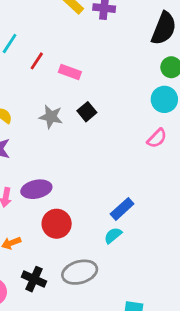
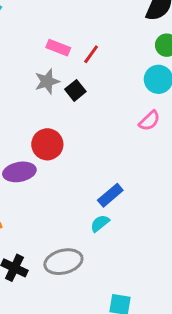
red line: (37, 61) -> (91, 54), moved
gray star: (51, 117) -> (47, 81), moved, turned -30
red circle: (57, 224) -> (47, 144), moved

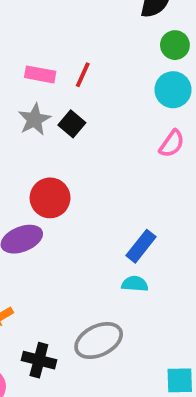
cyan semicircle: (100, 223) -> (135, 284), turned 54

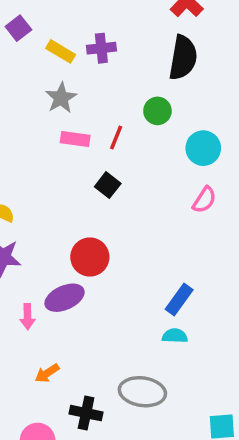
green circle: (175, 45) -> (157, 111), moved
gray star: (34, 119) -> (61, 98), moved
gray ellipse: (99, 341) -> (142, 392), turned 36

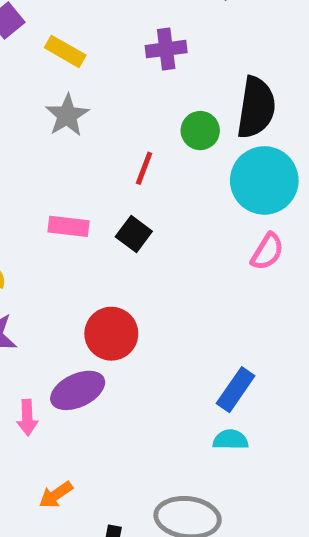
purple cross: (101, 48) -> (166, 49), moved
black semicircle: (183, 58) -> (256, 108), moved
pink rectangle: (75, 139) -> (69, 226), moved
cyan circle: (203, 148) -> (264, 180), size x1.4

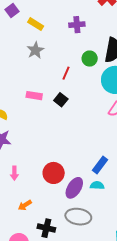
red circle: (111, 334) -> (54, 173), moved
purple ellipse: (78, 390) -> (74, 188), moved, turned -35

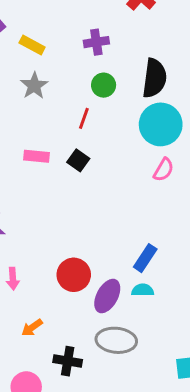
green circle: (90, 59) -> (104, 85), moved

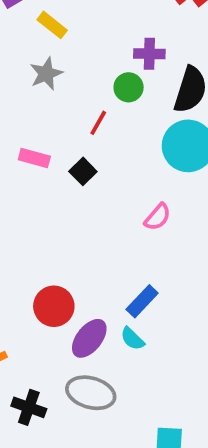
purple cross: (96, 42) -> (149, 54), moved
pink semicircle: (164, 170) -> (158, 217), moved
cyan semicircle: (143, 290) -> (132, 339), turned -145

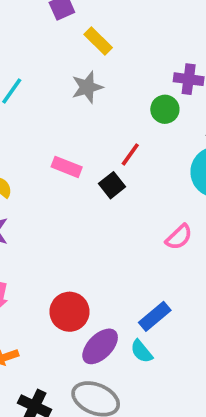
red line: (98, 123) -> (130, 154), moved

